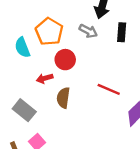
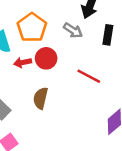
red arrow: (45, 78) -> (23, 62), moved
red line: (109, 89) -> (89, 76), moved

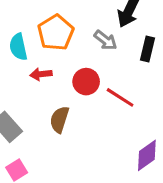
red circle: (46, 58) -> (86, 82), moved

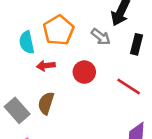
red line: (120, 97) -> (129, 87), moved
brown semicircle: (59, 119) -> (46, 103), moved

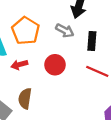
black rectangle: (137, 44) -> (92, 41), moved

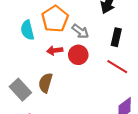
gray arrow: (65, 31) -> (80, 31), moved
red arrow: (19, 65) -> (55, 50), moved

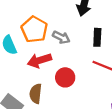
red arrow: (55, 50) -> (39, 60), size x1.5
red circle: (78, 55) -> (65, 77), moved

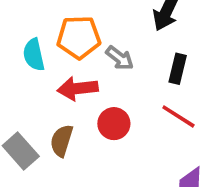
orange pentagon: (34, 29) -> (79, 37), turned 30

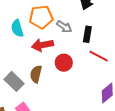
black rectangle: (178, 69) -> (87, 34), moved

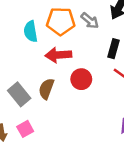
gray arrow: (64, 27) -> (90, 21), moved

